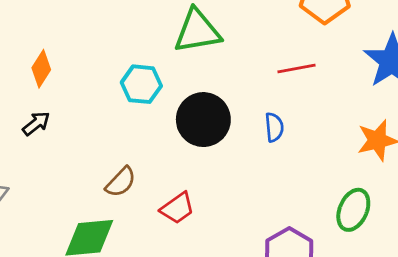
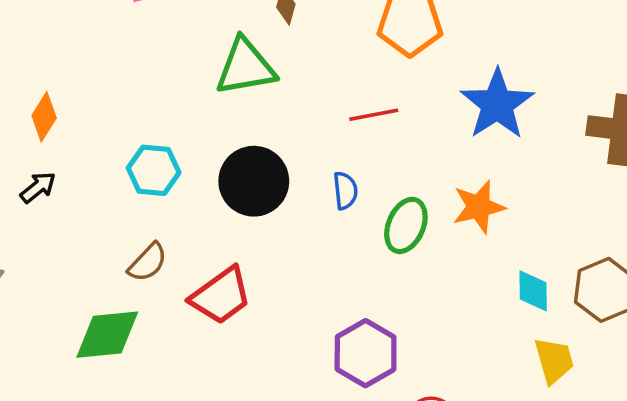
cyan hexagon: (141, 84) -> (154, 170), moved
red trapezoid: (177, 208) -> (221, 296), size x1.4
green ellipse: (353, 210) -> (406, 225), moved

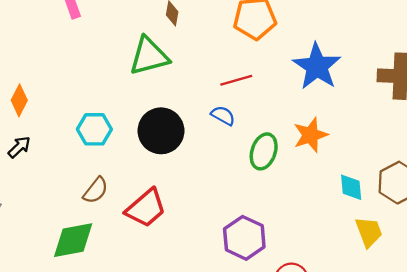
blue semicircle: (345, 191) -> (223, 116), moved, turned -50

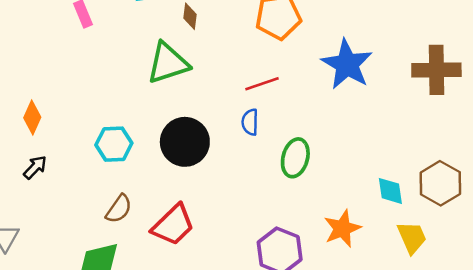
blue semicircle: (223, 116) -> (250, 122), turned -115
orange star: (311, 135) -> (342, 229), moved

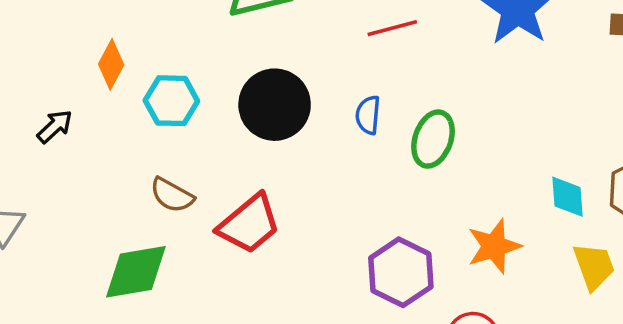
orange diamond: (32, 117) -> (111, 64), moved
blue semicircle: (250, 122) -> (368, 115), moved
brown semicircle: (119, 209) -> (172, 195), turned 80

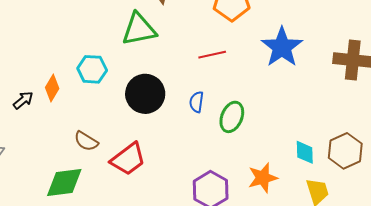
orange diamond: (111, 64) -> (52, 88), moved
cyan hexagon: (171, 101) -> (92, 69), moved

